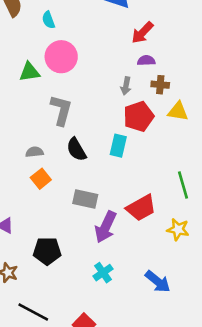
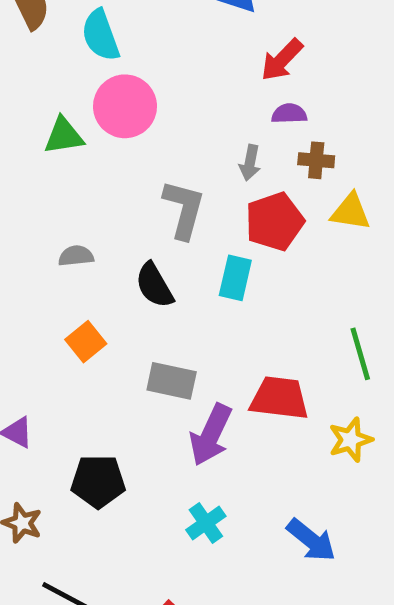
cyan semicircle: (48, 20) -> (100, 35), size x1.5
gray L-shape: (61, 110) -> (184, 209), moved
gray semicircle: (35, 152) -> (76, 256), moved
red trapezoid: (141, 208) -> (279, 398), turned -144
yellow star: (178, 229) -> (350, 440), turned -30

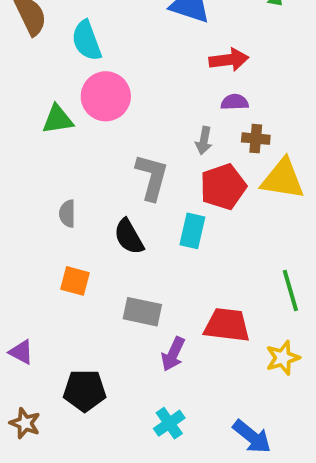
red arrow: (282, 60) -> (229, 60), turned -141
yellow triangle: (350, 212) -> (283, 179), size x1.4
gray semicircle: (76, 256) -> (67, 214), turned -84
orange square: (86, 342) -> (75, 281), turned -36
purple arrow: (211, 435) -> (173, 354), size x0.7

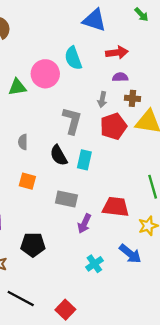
cyan semicircle: (87, 41) -> (73, 58), moved
cyan rectangle: (192, 231) -> (84, 160), moved
cyan cross: (169, 423) -> (94, 264), moved
blue arrow: (252, 437) -> (130, 254), moved

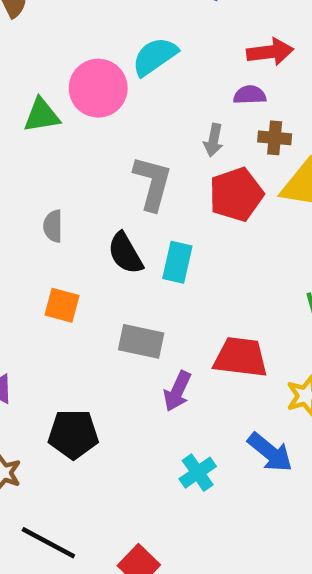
red arrow: (117, 53) -> (270, 52), moved
cyan semicircle: (73, 58) -> (155, 56), turned 75

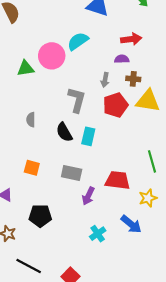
orange square: (62, 305) -> (32, 168), moved

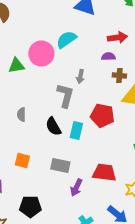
gray arrow: (105, 80) -> (80, 76), moved
red pentagon: (115, 105) -> (102, 116), moved, turned 30

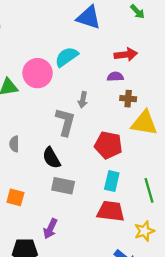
cyan rectangle: (76, 130) -> (112, 181), moved
gray rectangle: (60, 166) -> (63, 186), moved
purple arrow: (76, 188) -> (50, 229), moved

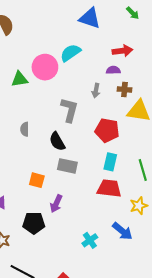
gray arrow: (83, 100) -> (96, 91), moved
orange square: (15, 197) -> (37, 180), moved

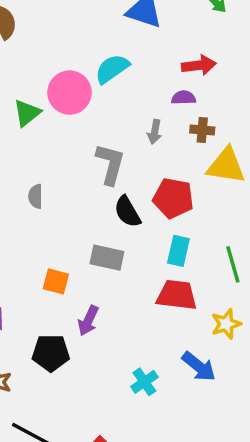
green triangle: (19, 79) -> (27, 113), turned -30
black semicircle: (57, 141) -> (127, 212), moved

